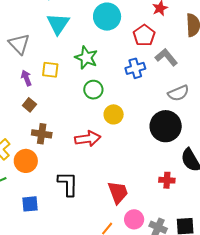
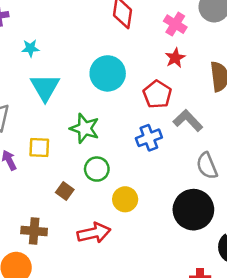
gray semicircle: (178, 93) -> (207, 166), turned 95
brown square: (29, 105) -> (65, 191), moved

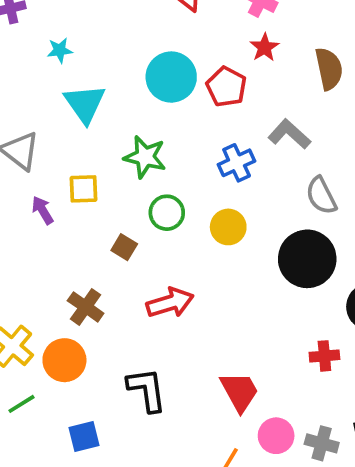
red pentagon: (157, 94) -> (226, 87), moved
yellow circle: (125, 199) -> (228, 227), moved
brown cross: (34, 231) -> (86, 307), turned 35

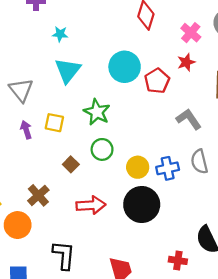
blue cross: (237, 163) -> (168, 168), moved
black circle: (307, 259) -> (142, 205), moved

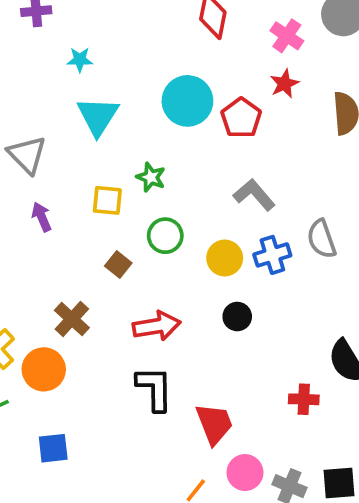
green star: (97, 112) -> (151, 177), size x0.7
gray L-shape: (189, 119) -> (254, 195), moved
yellow square: (54, 123) -> (107, 200), moved
black circle: (142, 205) -> (237, 317), size x0.5
black L-shape: (64, 255) -> (155, 389), moved

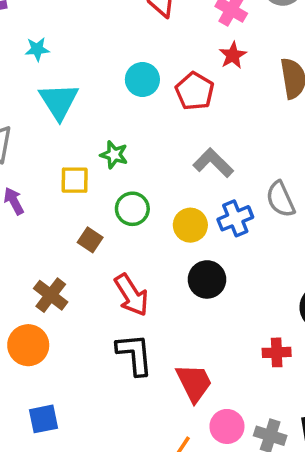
cyan circle: (187, 101) -> (142, 79), size x0.7
black circle: (237, 317) -> (207, 279), size x1.4
red arrow: (157, 326) -> (131, 295), turned 72

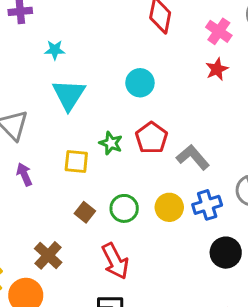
red pentagon: (195, 91) -> (152, 138), moved
green circle: (132, 209) -> (124, 208), moved
black circle: (207, 279) -> (226, 253), moved

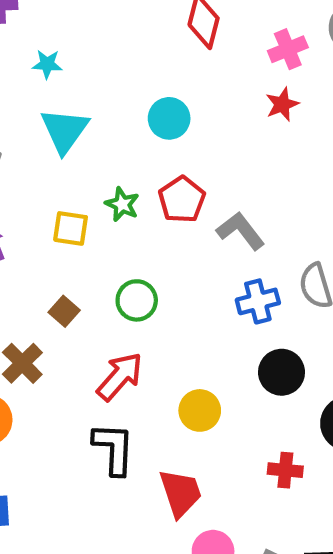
pink cross: (219, 31) -> (288, 49), turned 30
yellow circle: (169, 207) -> (200, 410), moved
brown square: (85, 212) -> (64, 311), moved
red arrow: (115, 261) -> (120, 377), turned -114

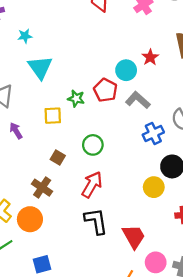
red star: (282, 104) -> (150, 57), moved
cyan circle: (169, 118) -> (126, 70), moved
yellow circle: (200, 410) -> (154, 187), moved

